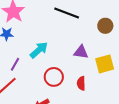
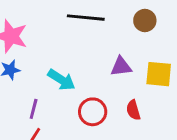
cyan arrow: (39, 50) -> (61, 80), turned 90
yellow square: (105, 64) -> (159, 74), turned 36

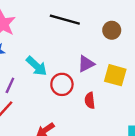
purple triangle: (121, 67) -> (86, 64), turned -30
red circle: (93, 112) -> (62, 84), moved

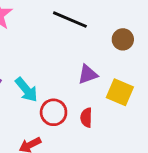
cyan arrow: (36, 66) -> (26, 90), moved
red circle: (62, 84) -> (54, 112), moved

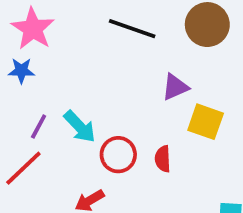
brown circle: (123, 39) -> (207, 25), moved, size x1.5
purple triangle: (88, 74) -> (175, 87), moved

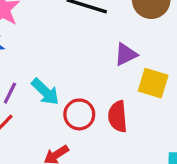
red semicircle: (163, 159) -> (118, 116), size x1.4

